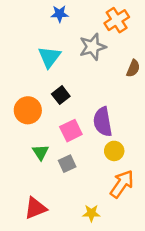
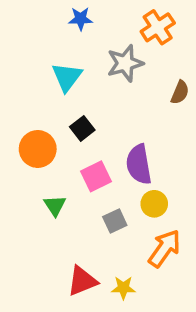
gray square: (67, 164) -> (115, 221), moved
red triangle: (35, 208) -> (82, 281), moved

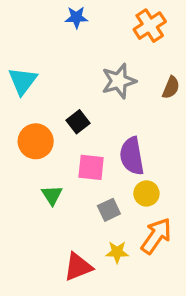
gray star: (125, 63) -> (119, 81), moved
cyan triangle: (67, 77) -> (23, 81), moved
pink square: (96, 176) -> (91, 167), turned 32
yellow star: (123, 288) -> (117, 252), moved

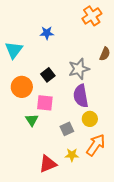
blue star: (76, 17) -> (47, 33), moved
gray star: (119, 81) -> (79, 69), moved
pink square: (91, 167) -> (45, 103), moved

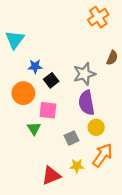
blue star: (47, 33) -> (35, 66), moved
cyan triangle: (14, 50) -> (15, 40), moved

